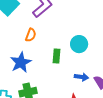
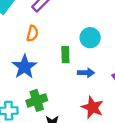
blue arrow: (81, 77) -> (86, 73), moved

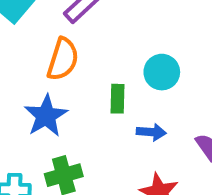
orange semicircle: (32, 33) -> (63, 59), size x1.5

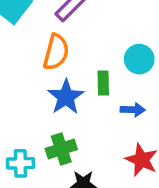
blue star: (46, 116) -> (66, 97), moved

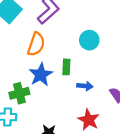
cyan circle: (139, 59) -> (89, 40), moved
green cross: (61, 149) -> (19, 93), moved

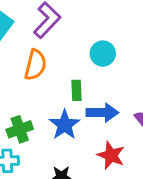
blue star: (41, 75) -> (65, 125), moved
blue arrow: (85, 86) -> (102, 113), size x1.5

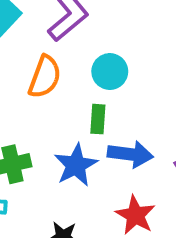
cyan circle: (103, 54) -> (110, 72), moved

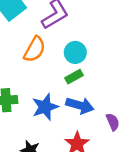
green rectangle: (98, 119) -> (74, 77), moved, turned 48

